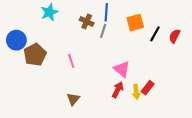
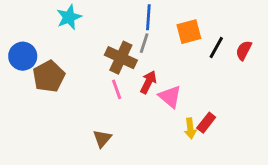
brown cross: (87, 22) -> (121, 58), moved, size x1.5
pink line: (71, 61) -> (117, 89), moved
red arrow: (118, 90) -> (148, 82), moved

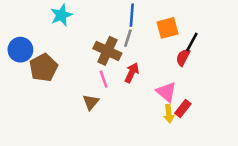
red semicircle: (244, 50) -> (183, 57), moved
pink triangle: (170, 97) -> (166, 92), moved
brown triangle: (102, 138) -> (91, 102), moved

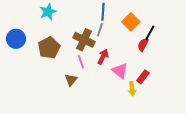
orange square: (168, 28) -> (131, 22), turned -30
brown pentagon: (43, 68) -> (49, 48), moved
pink triangle: (166, 92) -> (120, 71), moved
red rectangle: (183, 109) -> (143, 77), moved

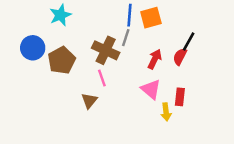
orange square: (131, 22) -> (151, 18), moved, turned 30
blue circle: (16, 39) -> (33, 48), moved
red arrow: (103, 57) -> (155, 59), moved
red rectangle: (143, 77) -> (180, 97), turned -32

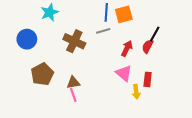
gray line: (126, 38) -> (103, 31), turned 56
brown cross: (106, 50) -> (74, 41), moved
brown pentagon: (62, 60) -> (42, 74), moved
pink line: (102, 78) -> (73, 95), moved
brown triangle: (89, 101) -> (73, 82), turned 40

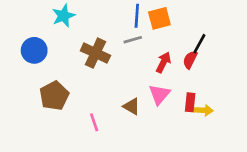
pink triangle: (124, 73) -> (159, 94), turned 30
brown triangle: (73, 82) -> (131, 106), moved, turned 40
yellow arrow: (136, 92) -> (203, 110), moved, turned -80

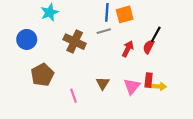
pink triangle: (159, 94) -> (132, 86), moved
brown triangle: (131, 106) -> (103, 83), turned 32

